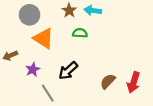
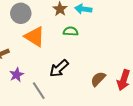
purple star: (33, 70) -> (17, 75), moved

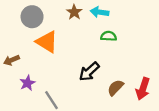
green semicircle: (71, 31) -> (109, 36), moved
black arrow: (59, 68) -> (89, 72), moved

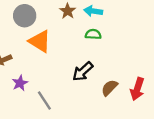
green semicircle: (109, 36) -> (93, 34), moved

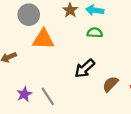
orange triangle: (40, 41) -> (43, 39), turned -30
purple star: (20, 83) -> (24, 94), moved

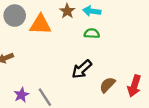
gray circle: (29, 15) -> (15, 16), moved
orange triangle: (43, 39) -> (40, 24), moved

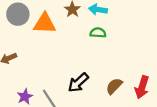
black arrow: (82, 69) -> (78, 83), moved

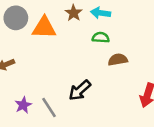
brown semicircle: (114, 86) -> (118, 60), moved, turned 36

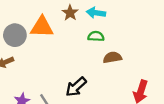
gray circle: (16, 18) -> (15, 35), moved

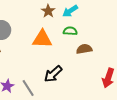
cyan arrow: (96, 13) -> (70, 11), turned -42
orange triangle: (42, 27) -> (42, 39), moved

